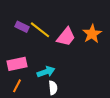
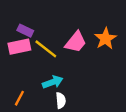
yellow line: (40, 30) -> (46, 49), moved
pink rectangle: (17, 64) -> (19, 47), moved

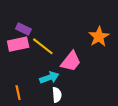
pink trapezoid: (76, 42) -> (71, 61), moved
orange line: (19, 98) -> (18, 93), turned -40

